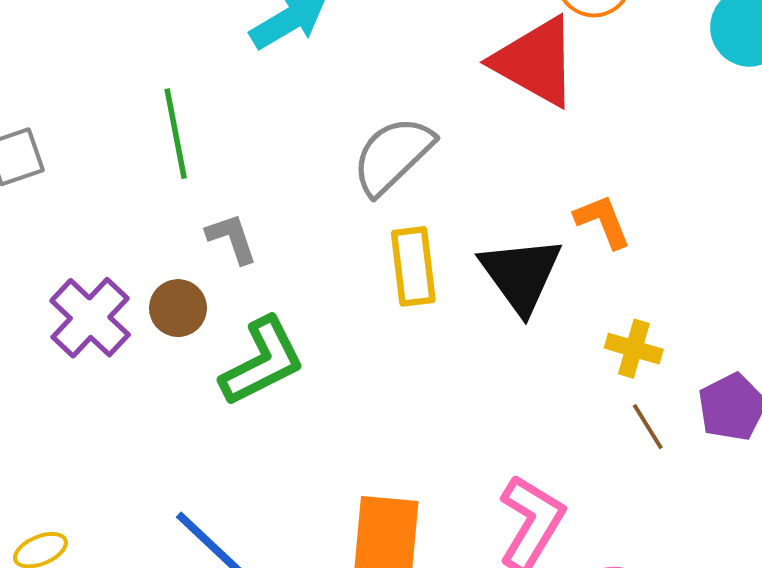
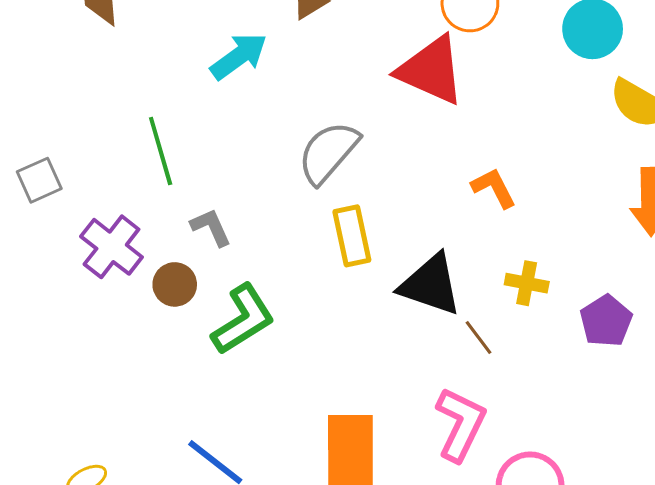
black triangle: (521, 275) -> (431, 285), moved, turned -30
purple cross: (90, 318) -> (112, 247), moved
brown line: (648, 427) -> (478, 338), moved

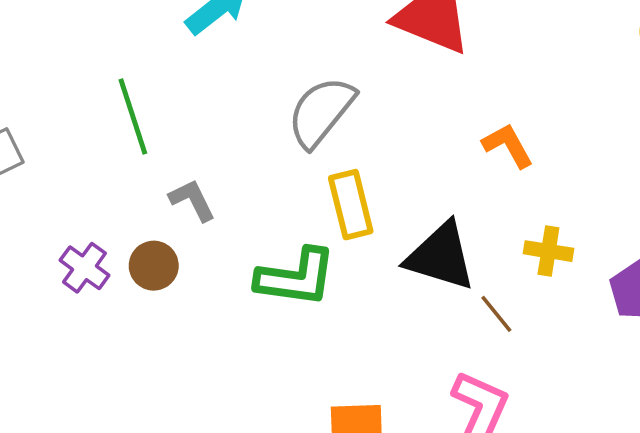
purple cross: (112, 247) -> (85, 268), moved, size x0.7
green L-shape: (243, 319) -> (296, 277), moved, turned 42

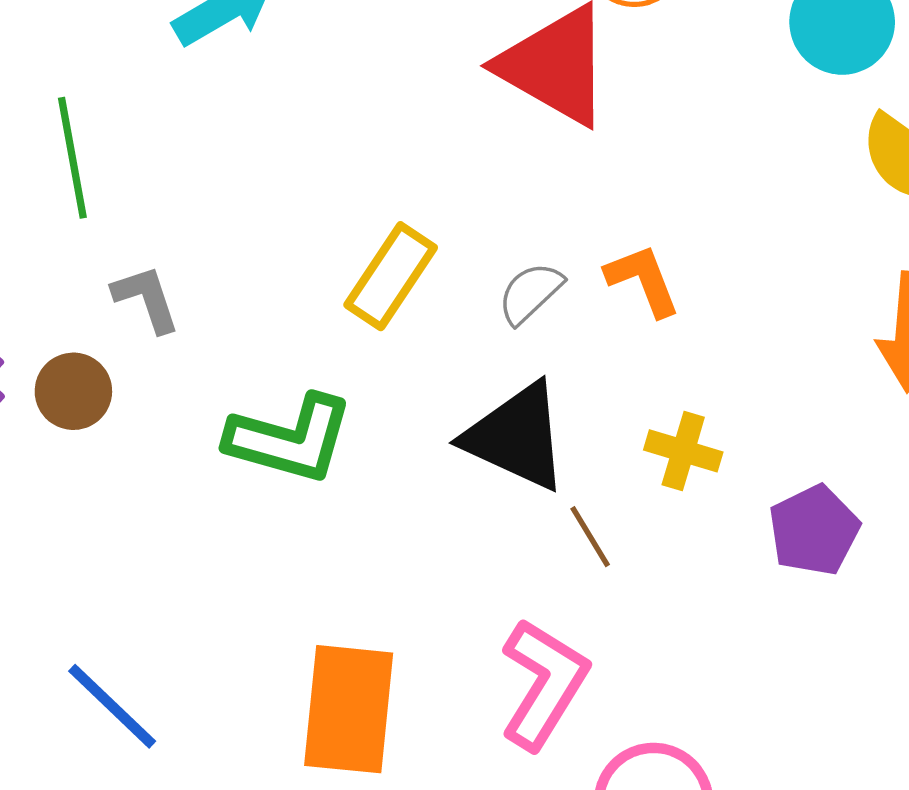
gray semicircle: (321, 112) -> (530, 293), moved, size x0.6
yellow rectangle: (351, 205) -> (391, 276), moved, turned 40

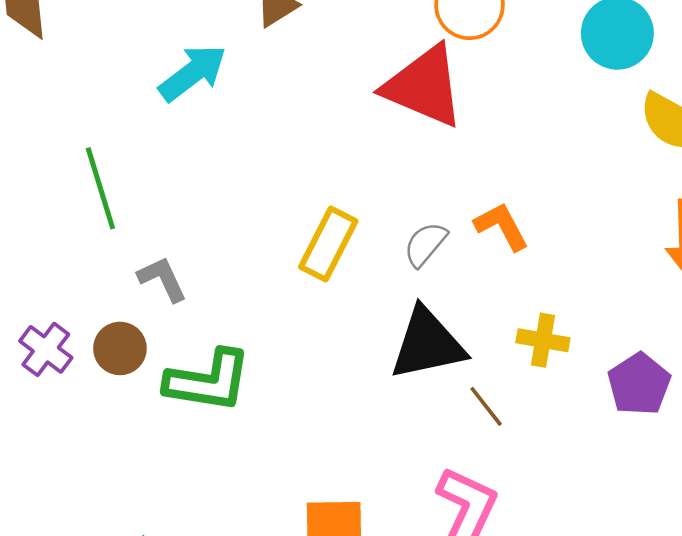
black triangle: (516, 437) -> (427, 344), turned -30
green L-shape: (290, 439) -> (208, 381), moved

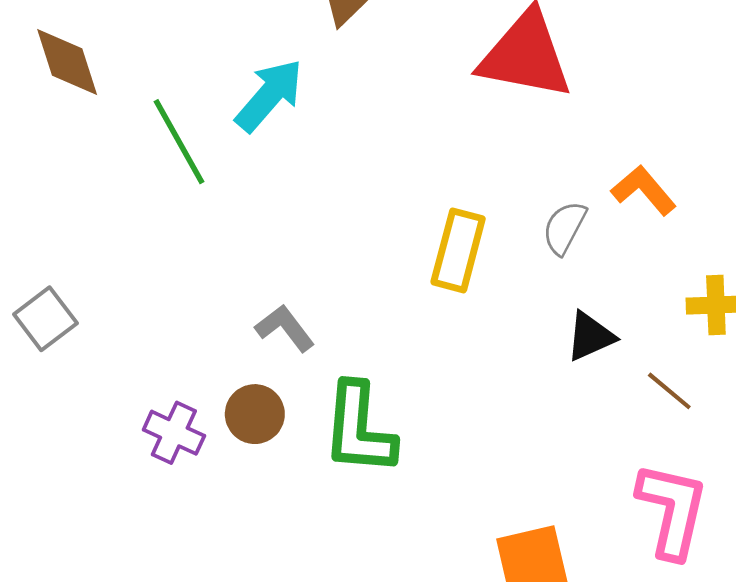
green line: (100, 188) -> (179, 142), moved
black triangle: (427, 344) -> (590, 336), size x0.6
green L-shape: (208, 381) -> (359, 429), turned 98

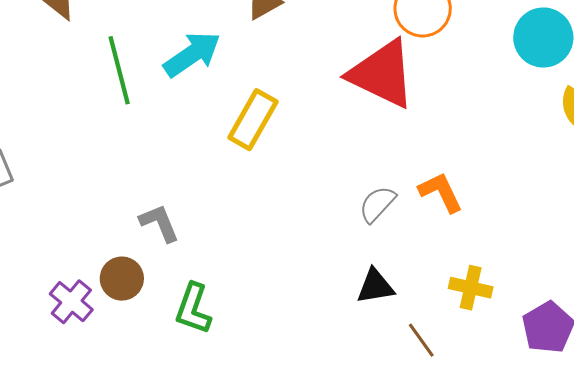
yellow rectangle: (458, 250) -> (253, 120), moved
green L-shape: (359, 429) -> (193, 309), size x0.7
purple cross: (174, 433) -> (71, 302), moved

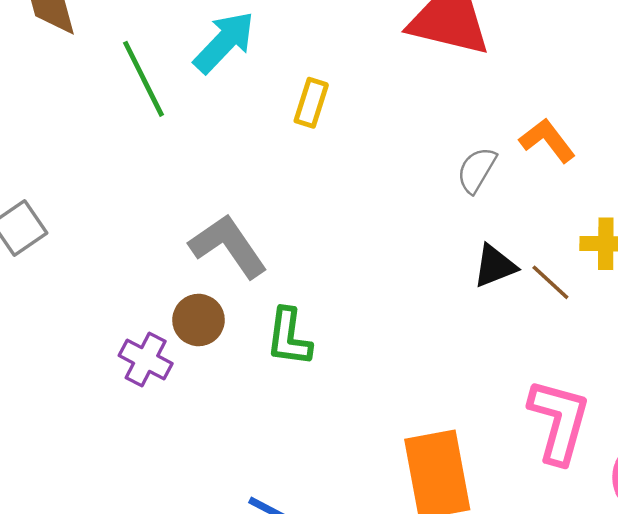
yellow rectangle: (253, 120) -> (311, 103), size x0.7
gray L-shape: (159, 223) -> (228, 246), size x1.5
brown line: (421, 340) -> (550, 282), moved

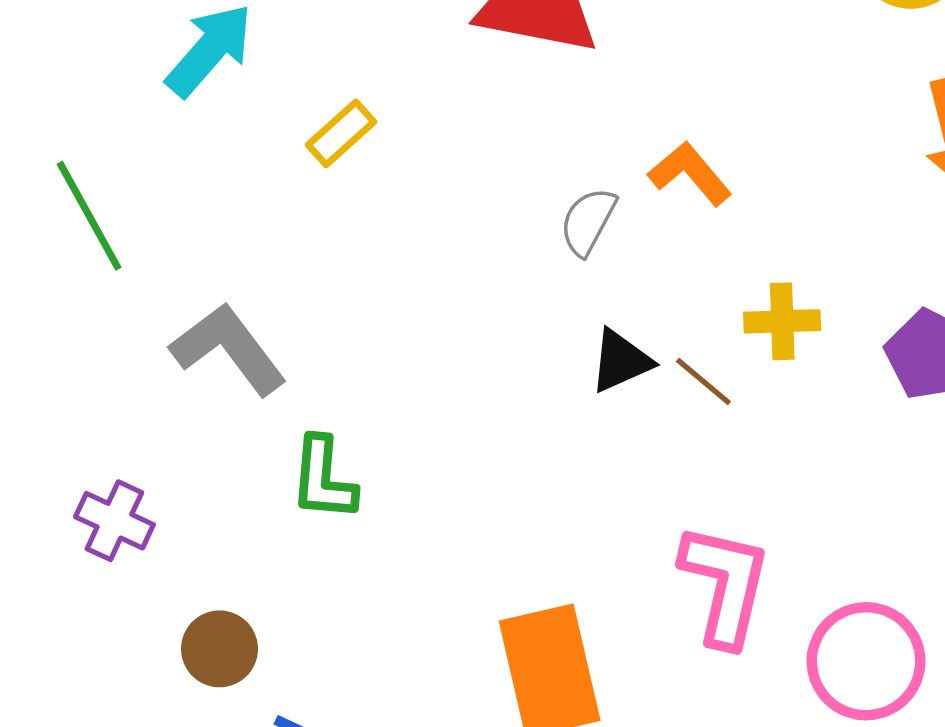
green line: (144, 79) -> (89, 216), moved
yellow rectangle: (311, 103) -> (341, 133), turned 33
brown circle: (199, 320) -> (219, 649), moved

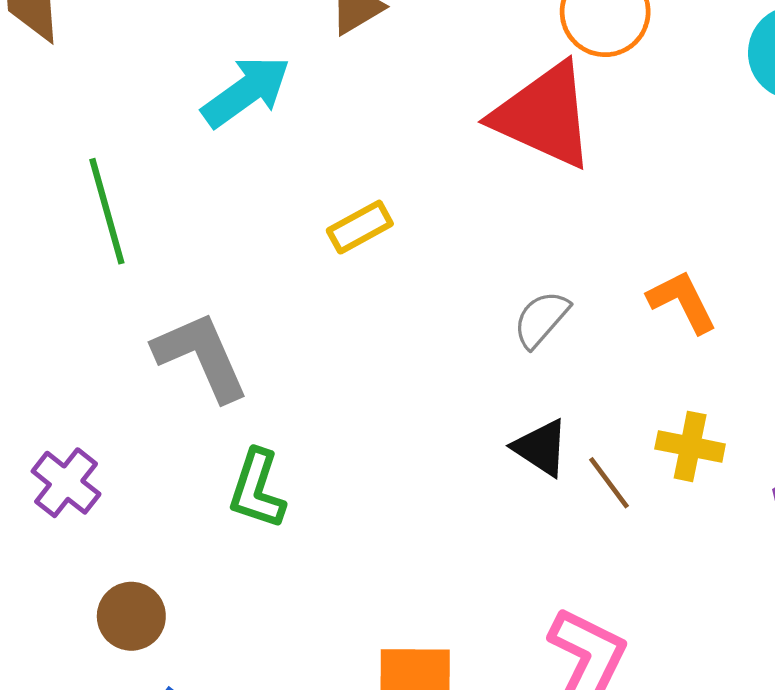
yellow rectangle: (341, 133) -> (360, 227), moved
orange L-shape: (690, 173) -> (682, 301), moved
black triangle: (621, 361) -> (541, 448), turned 44

